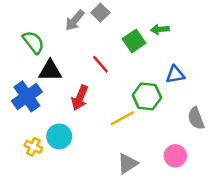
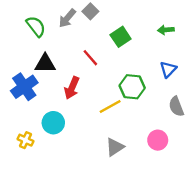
green arrow: (160, 29) -> (166, 30), moved
green semicircle: (33, 42) -> (36, 26), moved
blue triangle: (175, 75) -> (168, 69), moved, turned -36
yellow cross: (33, 147) -> (25, 140), moved

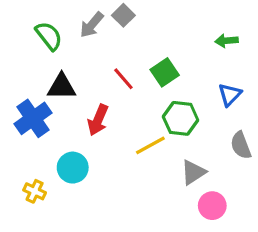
green square: (121, 37) -> (165, 72), moved
pink circle: (158, 140) -> (212, 206), moved
gray triangle: (115, 147) -> (193, 172), moved

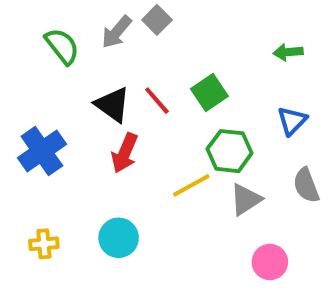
black triangle: (62, 87) -> (113, 105), moved, turned 36
cyan circle: (73, 168) -> (119, 238), moved
gray triangle: (193, 172) -> (246, 199), moved
yellow cross: (35, 191) -> (44, 244), turned -30

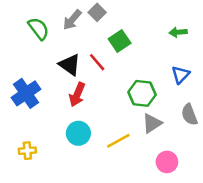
green square: (209, 93) -> (120, 41), moved
yellow line: (191, 185) -> (118, 141), moved
cyan circle: (119, 238) -> (78, 133), moved

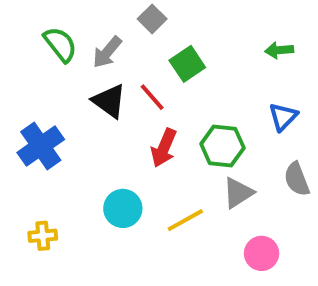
gray arrow: (72, 20) -> (107, 52), moved
red arrow: (77, 95) -> (164, 148), moved

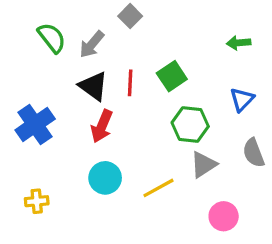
green square: (187, 64) -> (172, 76), moved
red line: (152, 97) -> (130, 83), turned 44
red arrow: (164, 148) -> (102, 126), moved

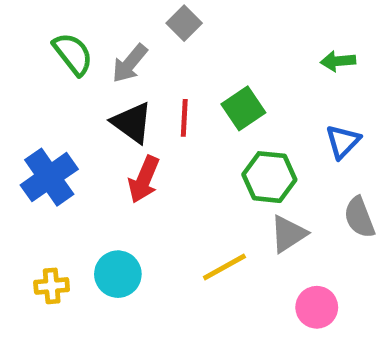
cyan circle: (105, 178) -> (118, 274), moved

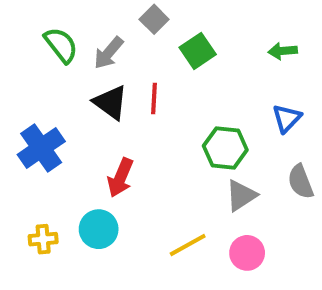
green square: (243, 108) -> (198, 51), moved
red arrow: (144, 179) -> (120, 178), moved
yellow line: (224, 267) -> (188, 245), moved
pink circle: (317, 307) -> (247, 253), moved

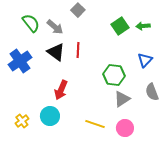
green square: (198, 51) -> (120, 26), moved
gray arrow: (108, 53) -> (55, 27), turned -90
blue cross: (41, 148) -> (20, 61), moved
yellow cross: (43, 239) -> (22, 121), turned -32
yellow line: (188, 245) -> (95, 124), turned 48

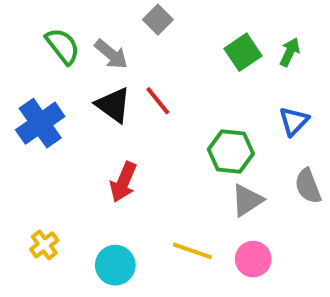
green arrow: (143, 26) -> (290, 52), turned 120
red line: (78, 50) -> (158, 101), turned -42
cyan circle: (50, 116) -> (115, 265), moved

